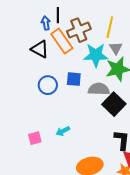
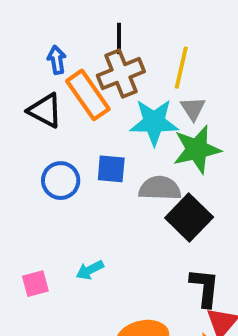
black line: (58, 15) -> (119, 38), moved

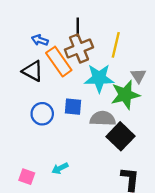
blue arrow: (57, 60) -> (40, 40), turned -63
gray triangle: (193, 109) -> (138, 76), moved
pink square: (35, 284) -> (27, 177), turned 35

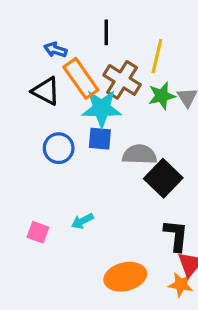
brown cross: (79, 48) -> (122, 80), moved, turned -36
cyan star: (99, 78) -> (101, 108), moved
green star: (125, 95) -> (162, 96), moved, size x0.7

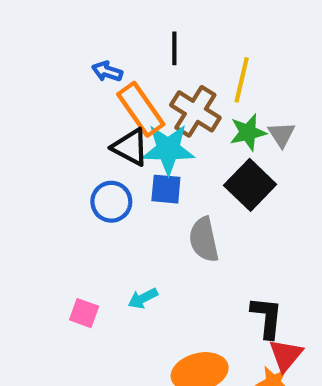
black triangle: (46, 91) -> (130, 147), moved
gray semicircle: (140, 154) -> (204, 240), moved, turned -104
black square: (163, 178) -> (250, 185), moved

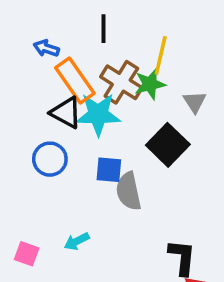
green star: (248, 132) -> (150, 84), moved
blue square: (166, 189) -> (109, 170), moved

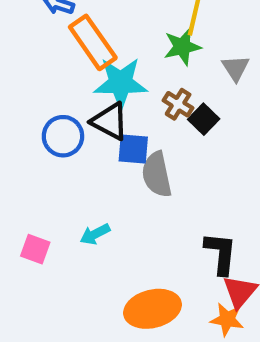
brown cross: (121, 82) -> (178, 104), moved, size x0.6
black triangle: (66, 113) -> (110, 121), moved
black square: (168, 145) -> (204, 119), size x0.6

